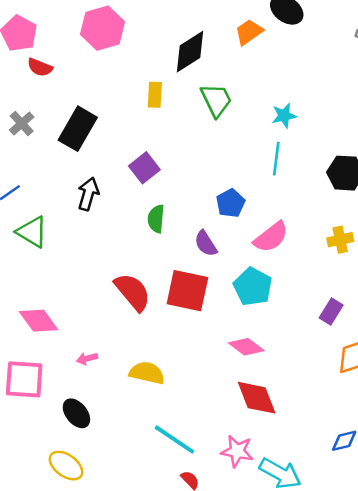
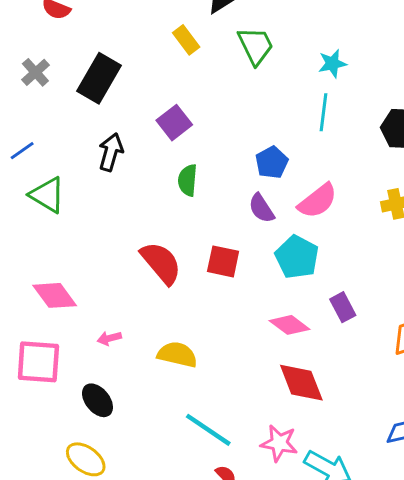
yellow rectangle: (155, 95) -> (186, 40), turned -40
purple semicircle: (206, 244) -> (261, 208), moved
red square: (187, 291) -> (223, 261), size x0.7
purple rectangle: (331, 311) -> (343, 307), moved, turned -60

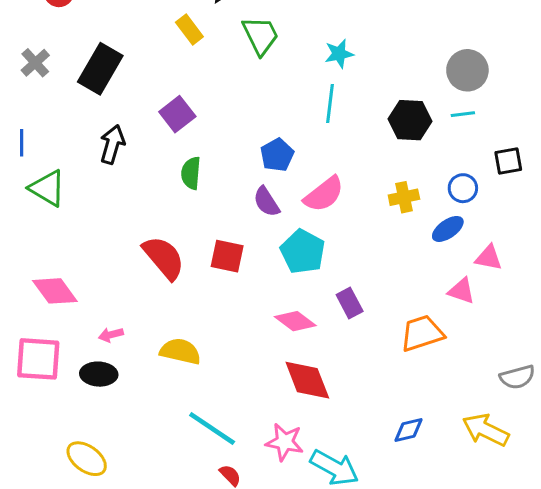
blue line: (22, 151) -> (22, 143), turned -55
black ellipse: (97, 400) -> (99, 374), moved, turned -48

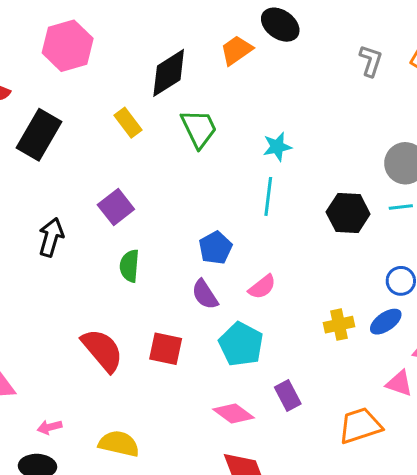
black rectangle: (100, 69) -> (39, 135), moved
pink semicircle: (324, 194) -> (262, 287), size x0.7
yellow cross: (404, 197) -> (339, 325), moved

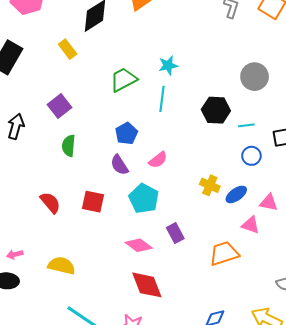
green trapezoid: (199, 129) -> (123, 80), moved, turned -92
cyan line: (401, 207) -> (246, 125), moved
blue ellipse: (386, 322) -> (236, 194), moved
yellow cross: (339, 325) -> (210, 185), turned 36
red semicircle: (102, 350) -> (50, 203), size x0.7

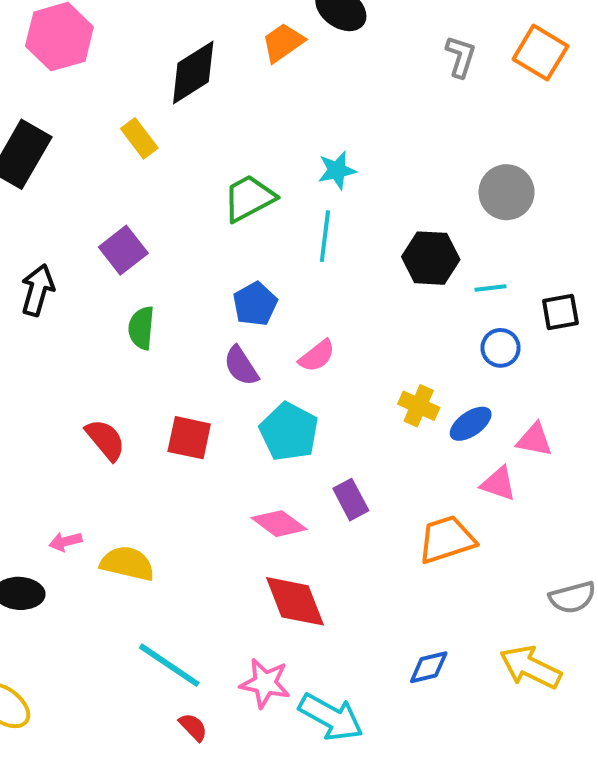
pink arrow: (15, 254) -> (65, 541), moved

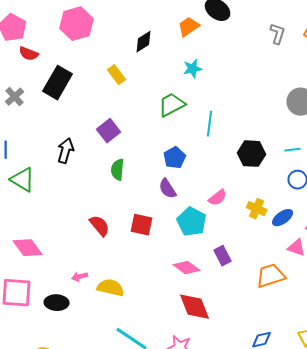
black diamond: (193, 72) -> (144, 42), size x0.7
cyan star: (337, 170) -> (193, 69), moved
black hexagon: (431, 258) -> (252, 154), moved
pink semicircle: (317, 356) -> (218, 198), moved

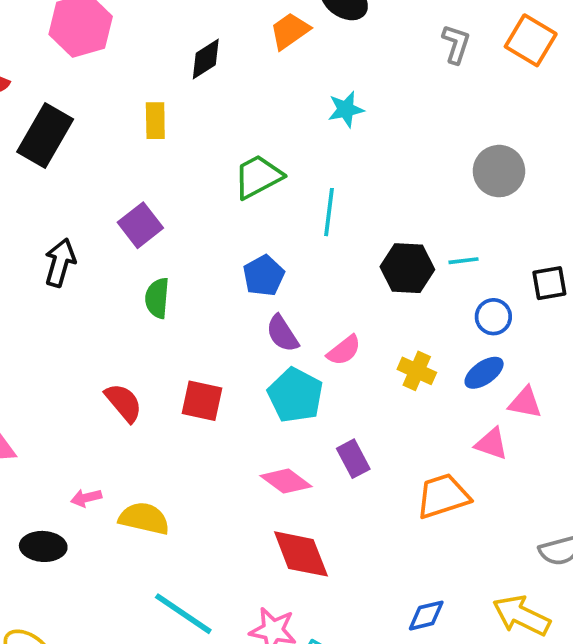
cyan star: (193, 69) -> (346, 109), moved
yellow rectangle: (117, 75) -> (155, 121), turned 36
cyan line: (293, 150) -> (463, 261), moved
purple semicircle: (168, 189) -> (282, 334), moved
blue ellipse: (283, 218) -> (484, 373), moved

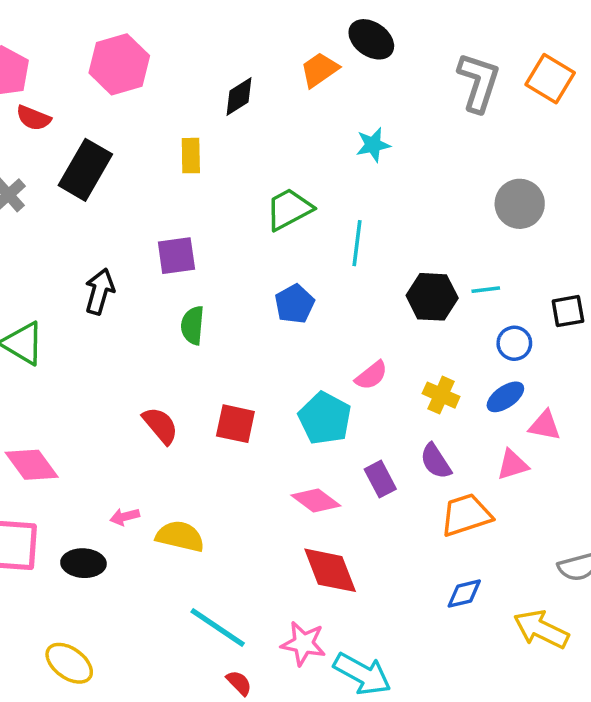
gray L-shape: (456, 44) -> (479, 82), size x1.6
purple square: (140, 225) -> (176, 256), turned 30
purple semicircle: (282, 334) -> (436, 461), moved
pink triangle: (492, 444) -> (513, 465), turned -36
blue diamond: (426, 616) -> (464, 594), moved

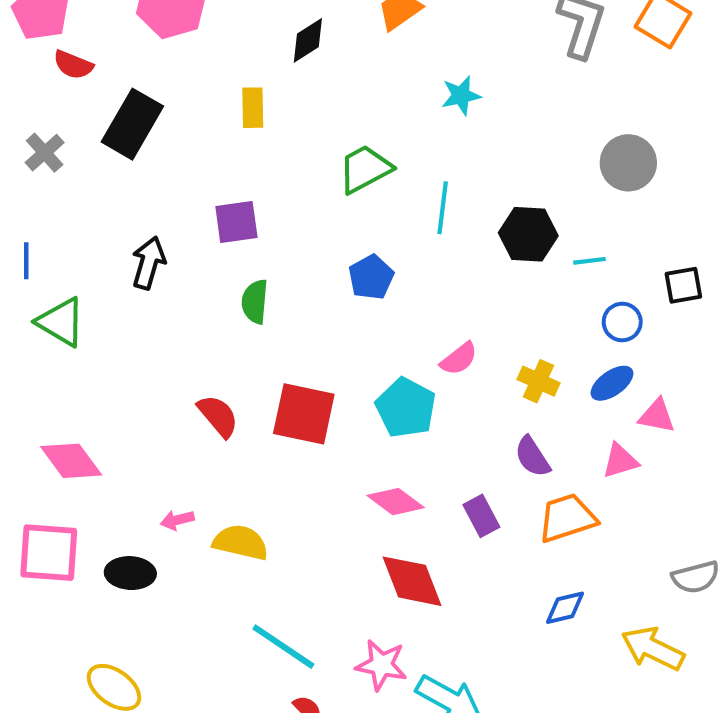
black hexagon: (432, 297) -> (528, 234), moved
red square: (235, 424) -> (304, 414), size x1.4
purple rectangle: (380, 479) -> (481, 516), moved

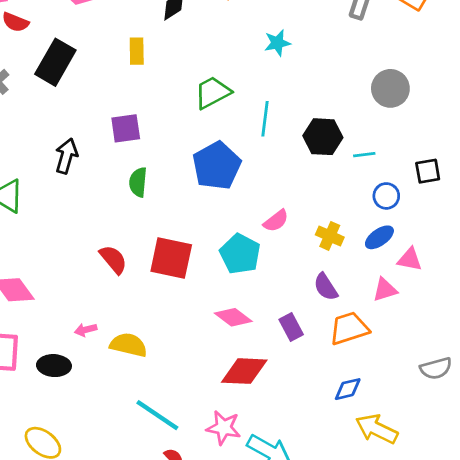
blue pentagon: (371, 277) -> (217, 166), size x1.6
red diamond: (412, 581) -> (244, 371), turned -66
yellow arrow: (653, 649) -> (377, 429), moved

